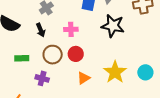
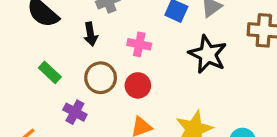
green rectangle: (22, 58) -> (50, 72), turned 32

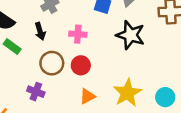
green rectangle: (50, 72) -> (12, 46), moved

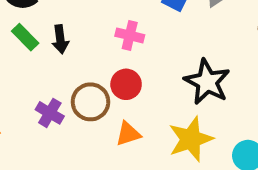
black arrow: (40, 31) -> (60, 39), moved
black star: (131, 35) -> (207, 82), moved
brown circle: (52, 63) -> (90, 102), moved

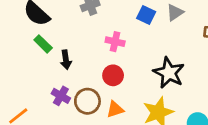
black arrow: (60, 39) -> (66, 60), moved
brown circle: (90, 102) -> (87, 101), moved

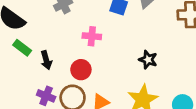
black star: (169, 73) -> (148, 60), size x0.6
red circle: (113, 75) -> (81, 70), moved

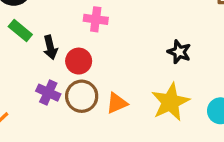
pink cross: (92, 36) -> (96, 19), moved
red circle: (81, 70) -> (79, 61), moved

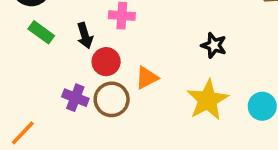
black arrow: (50, 47) -> (85, 36), moved
orange triangle: (117, 103) -> (147, 78), moved

